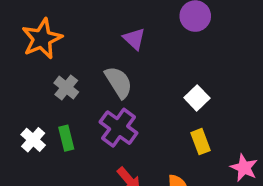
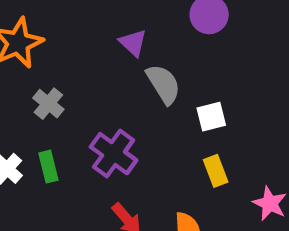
gray semicircle: (119, 82) -> (163, 84), moved
white square: (197, 98) -> (211, 117), turned 30

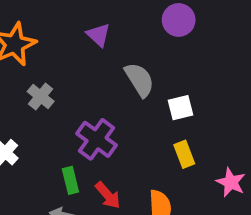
purple triangle: (133, 43) -> (98, 35), moved
green rectangle: (48, 167) -> (70, 180), moved

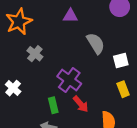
purple triangle: (98, 35) -> (70, 16), turned -42
red arrow: (108, 195) -> (81, 104), moved

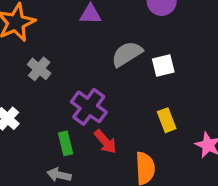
gray semicircle: (96, 43) -> (127, 54), turned -90
white square: (121, 61) -> (163, 66), moved

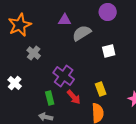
gray semicircle: (127, 54) -> (82, 33), moved
yellow rectangle: (167, 120) -> (101, 89), moved

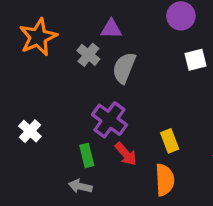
gray semicircle: (82, 33) -> (124, 68), moved, turned -36
white square: (109, 51) -> (196, 60), moved
gray cross: (34, 53) -> (88, 55), moved

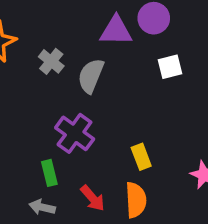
purple triangle: (111, 29) -> (116, 31), moved, size x1.4
red arrow: (126, 154) -> (93, 198), moved

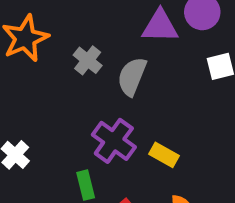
yellow rectangle: (141, 157) -> (164, 155), moved, turned -40

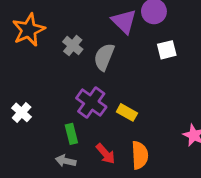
purple triangle: (160, 26) -> (124, 21), turned 44

